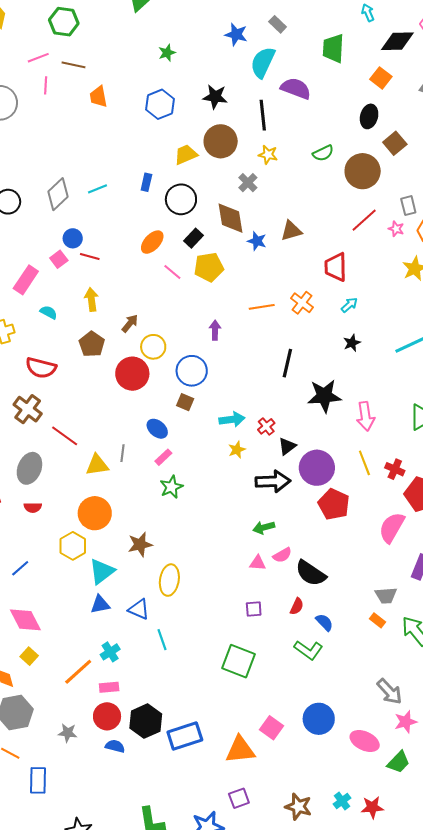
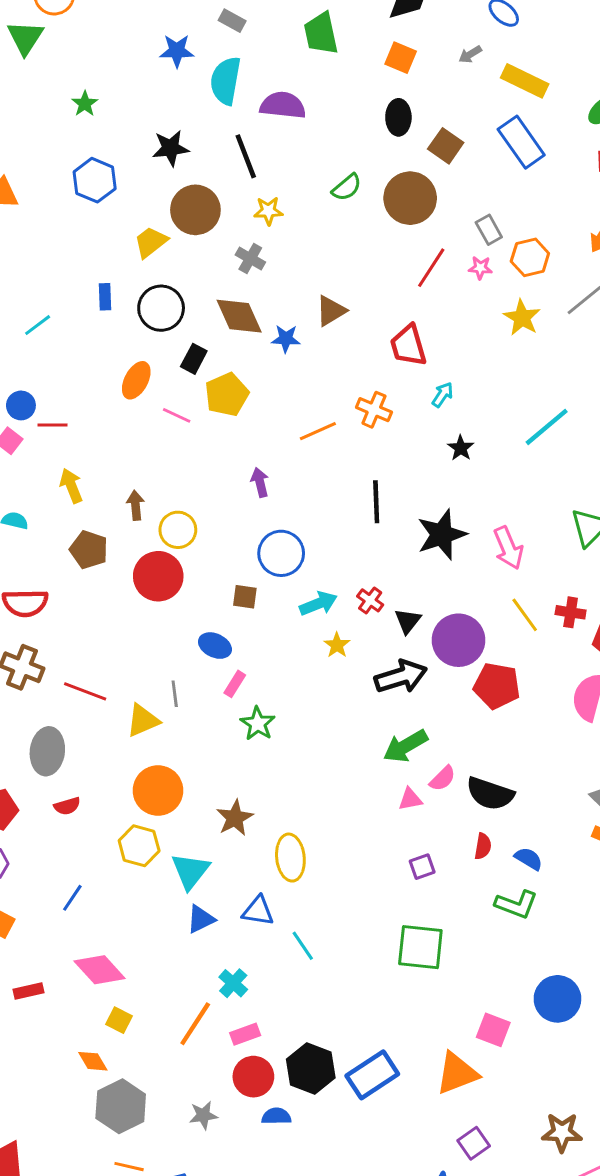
brown arrow: (130, 323) -> (136, 505), turned -30
blue circle: (192, 371) -> (281, 553), moved
green arrow: (264, 527) -> (405, 746), size x1.4

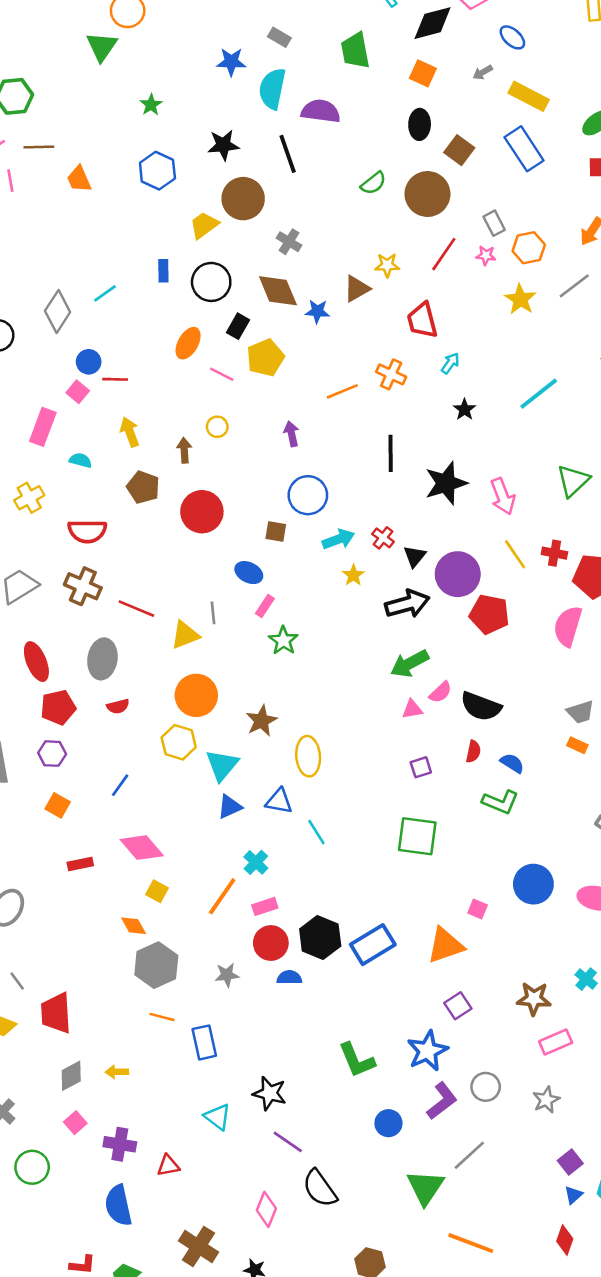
yellow star: (268, 211) -> (387, 265), moved
yellow circle: (178, 530) -> (217, 427), moved, size x0.7
pink square: (493, 1030) -> (478, 909), size x0.7

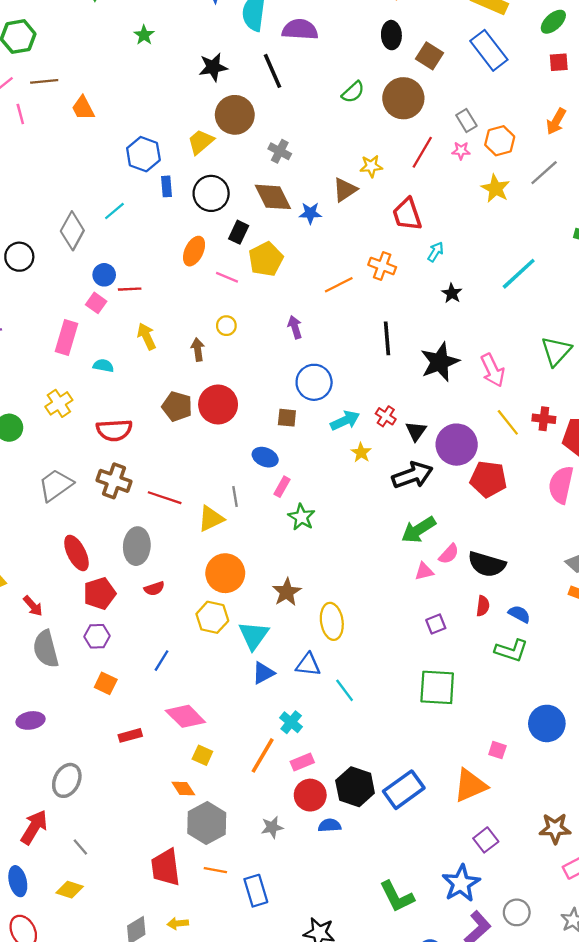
blue hexagon: (157, 171) -> (143, 154), moved
brown pentagon: (143, 487) -> (177, 406), moved
red trapezoid: (56, 1013) -> (166, 867), moved

